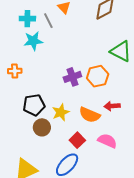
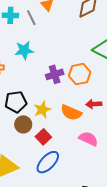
cyan star: (33, 41) -> (24, 50), moved
red square: (77, 140) -> (43, 137), moved

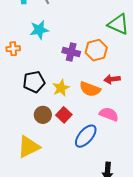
purple cross: (55, 74) -> (71, 52), turned 36
brown circle: (23, 124) -> (43, 115), moved
blue ellipse: (48, 162) -> (86, 136), moved

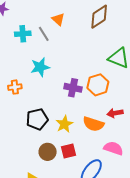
red square: (64, 115) -> (68, 151), turned 35

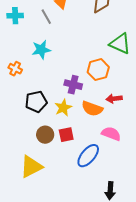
cyan cross: (23, 34) -> (15, 16), moved
orange cross: (15, 87) -> (15, 69), turned 32
purple cross: (73, 88) -> (73, 85), moved

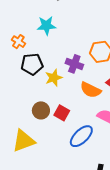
black pentagon: (36, 102) -> (32, 64), moved
yellow star: (63, 108) -> (54, 78), moved
red square: (66, 135) -> (62, 113), turned 35

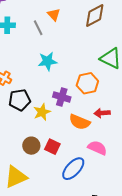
cyan star: (46, 26) -> (47, 61), moved

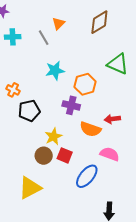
orange triangle: (54, 15) -> (58, 23), turned 32
orange hexagon: (87, 83) -> (85, 84), moved
yellow star: (42, 112) -> (53, 137), moved

